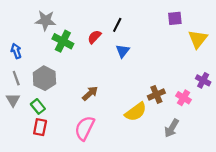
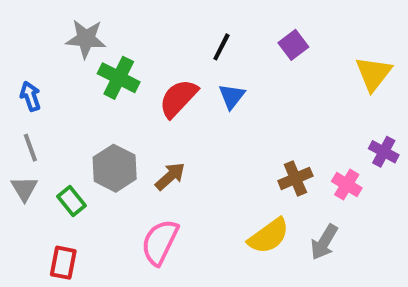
purple square: (175, 18) -> (293, 45), moved, turned -32
red semicircle: (94, 37) -> (178, 98), moved, size x1.5
gray hexagon: (44, 78) -> (115, 168), moved
yellow semicircle: (136, 112) -> (269, 236), moved
red rectangle: (40, 127) -> (63, 263), moved

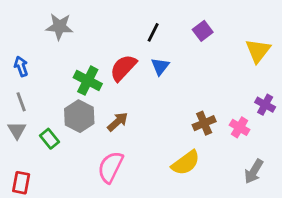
green cross: (119, 78) -> (88, 81), moved
gray arrow: (324, 242) -> (254, 171), moved
red rectangle: (63, 263) -> (21, 183), moved

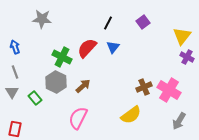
purple cross: (265, 105) -> (187, 57), moved
pink cross: (240, 127) -> (169, 90), size x1.6

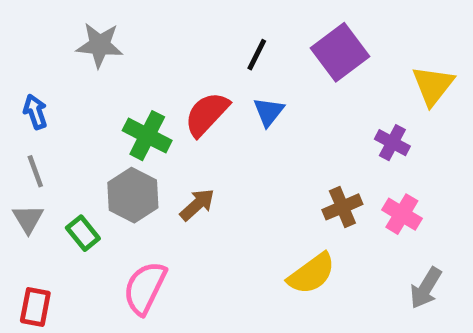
purple square: (143, 22) -> (340, 52), size x1.6
purple cross: (187, 57) -> (392, 143), moved
pink cross: (169, 90) -> (402, 214), size x0.7
pink semicircle: (78, 118) -> (145, 288), moved

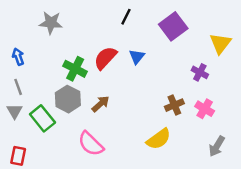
black line: (257, 55) -> (126, 17), moved
green rectangle: (83, 233) -> (42, 118), size x1.5
pink semicircle: (145, 288) -> (91, 144), moved, turned -72

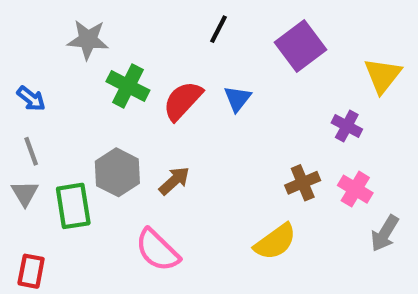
blue arrow: (18, 57) -> (31, 99), turned 147
green cross: (75, 69) -> (128, 86), moved
green rectangle: (42, 118) -> (73, 206), turned 30
gray arrow: (217, 146) -> (385, 233), moved

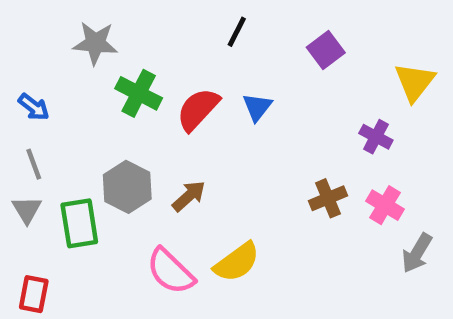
purple square: (301, 46) -> (326, 50), size x0.7
yellow semicircle: (275, 242) -> (237, 262), moved

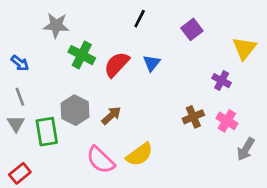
red rectangle: (34, 294) -> (20, 173), turned 40

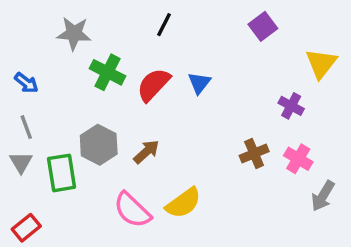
black line: (140, 19) -> (164, 25), moved
purple square: (192, 29) -> (263, 26), moved

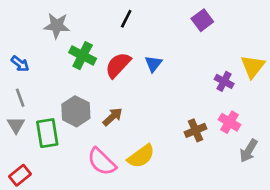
yellow triangle: (321, 63) -> (253, 66), moved
brown cross: (254, 154) -> (196, 130), moved

